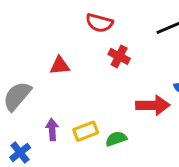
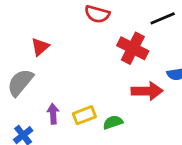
red cross: (119, 56) -> (133, 48), moved, size x1.5
red triangle: (60, 66) -> (40, 47), moved, turned -36

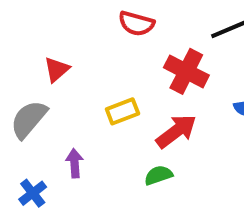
red arrow: (147, 91) -> (176, 131), moved, turned -36
yellow rectangle: (84, 115) -> (122, 111), moved

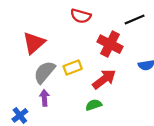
red triangle: (57, 69) -> (34, 43), size x1.5
gray semicircle: (29, 119) -> (44, 72), moved

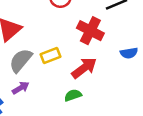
purple arrow: (44, 98) -> (21, 88), turned 63

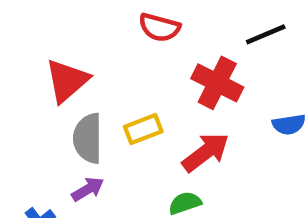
gray semicircle: (21, 60) -> (88, 138), turned -40

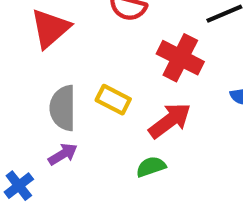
red triangle: (67, 81) -> (50, 28), moved
yellow rectangle: (143, 129) -> (113, 100), turned 48

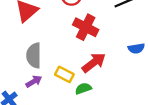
red cross: (180, 58) -> (86, 27), moved
yellow rectangle: (113, 100) -> (64, 74), moved

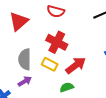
red cross: (86, 27) -> (57, 42), moved
yellow rectangle: (64, 74) -> (50, 64), moved

